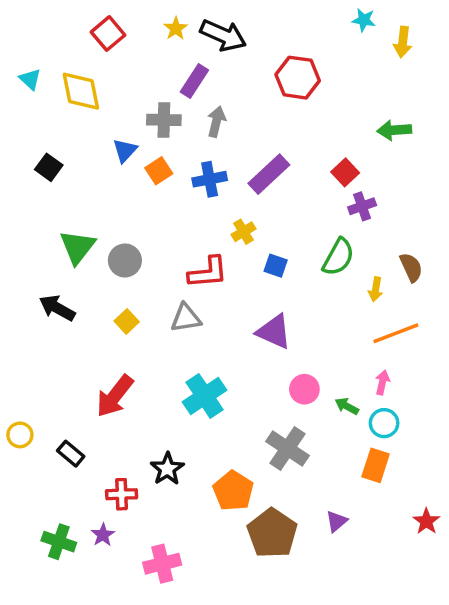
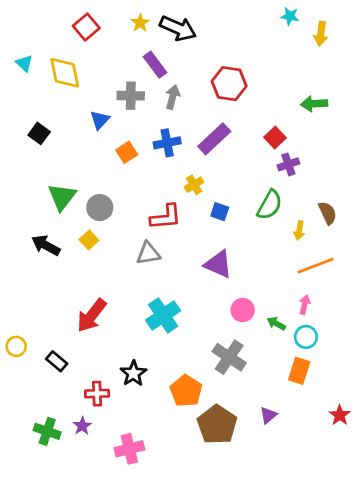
red hexagon: (298, 78) -> (229, 84), moved
purple rectangle: (194, 81) -> (155, 65), turned -70
orange square: (159, 171) -> (127, 152), moved
yellow square: (127, 321) -> (89, 240), moved

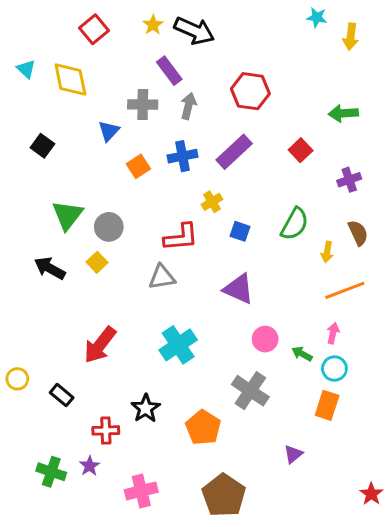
purple cross: (288, 164) -> (349, 180), moved
red star: (340, 415) -> (371, 494), moved
brown pentagon: (217, 425) -> (224, 495), moved

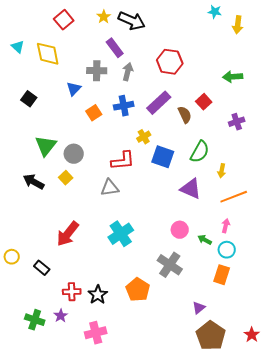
blue square: (240, 231) -> (163, 157), size x1.6
brown semicircle: (358, 233) -> (185, 115), moved
purple triangle: (239, 289) -> (191, 189), moved
black star: (146, 408) -> (98, 295), moved
brown pentagon: (224, 495) -> (211, 336), moved

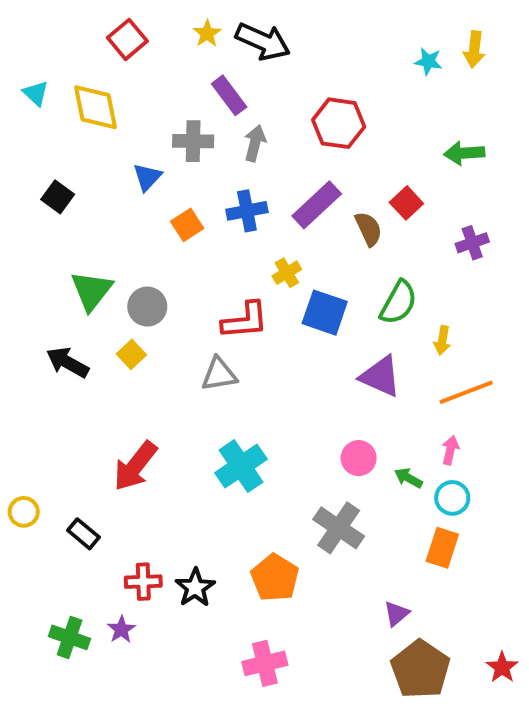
cyan star: (215, 12) -> (428, 61), moved
pink cross: (96, 333) -> (265, 663), moved

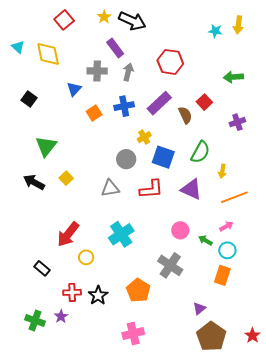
gray circle: (147, 307) -> (126, 159), moved
red L-shape: (245, 321) -> (151, 189), moved
pink arrow: (450, 450) -> (226, 226), turned 48
yellow circle: (24, 512) -> (86, 257), moved

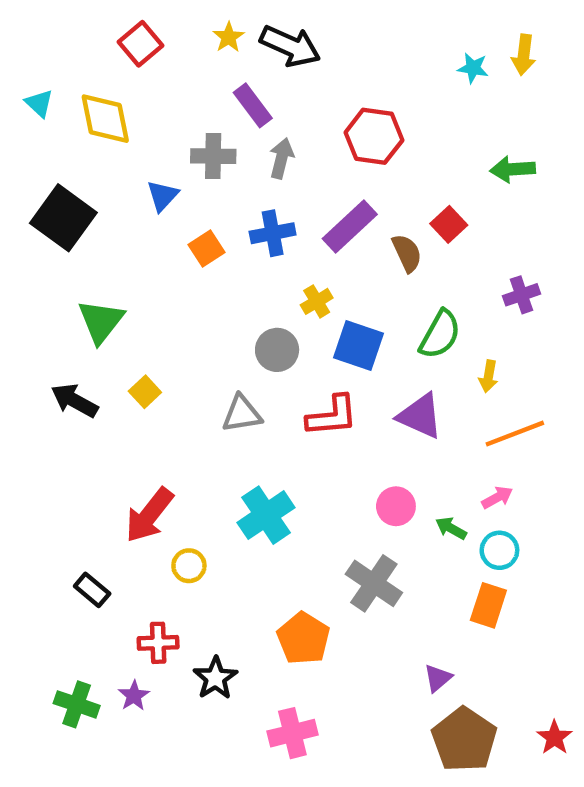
black square: (29, 99) -> (63, 218), size x1.8
purple cross: (237, 122) -> (521, 295), moved
black star: (98, 295) -> (215, 678), moved

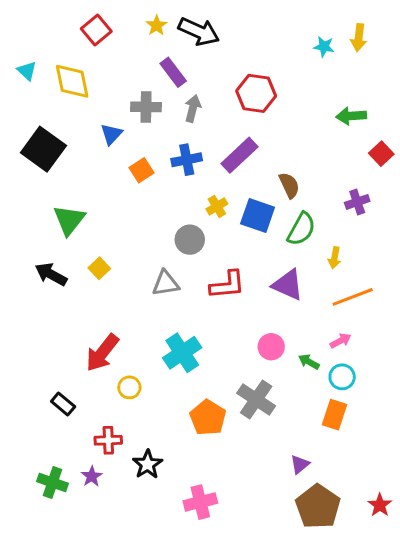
red square: (449, 224) -> (381, 154), moved
brown semicircle: (407, 253) -> (289, 185), moved
blue square: (359, 345) -> (258, 216), moved
orange pentagon: (303, 638) -> (208, 418), moved

